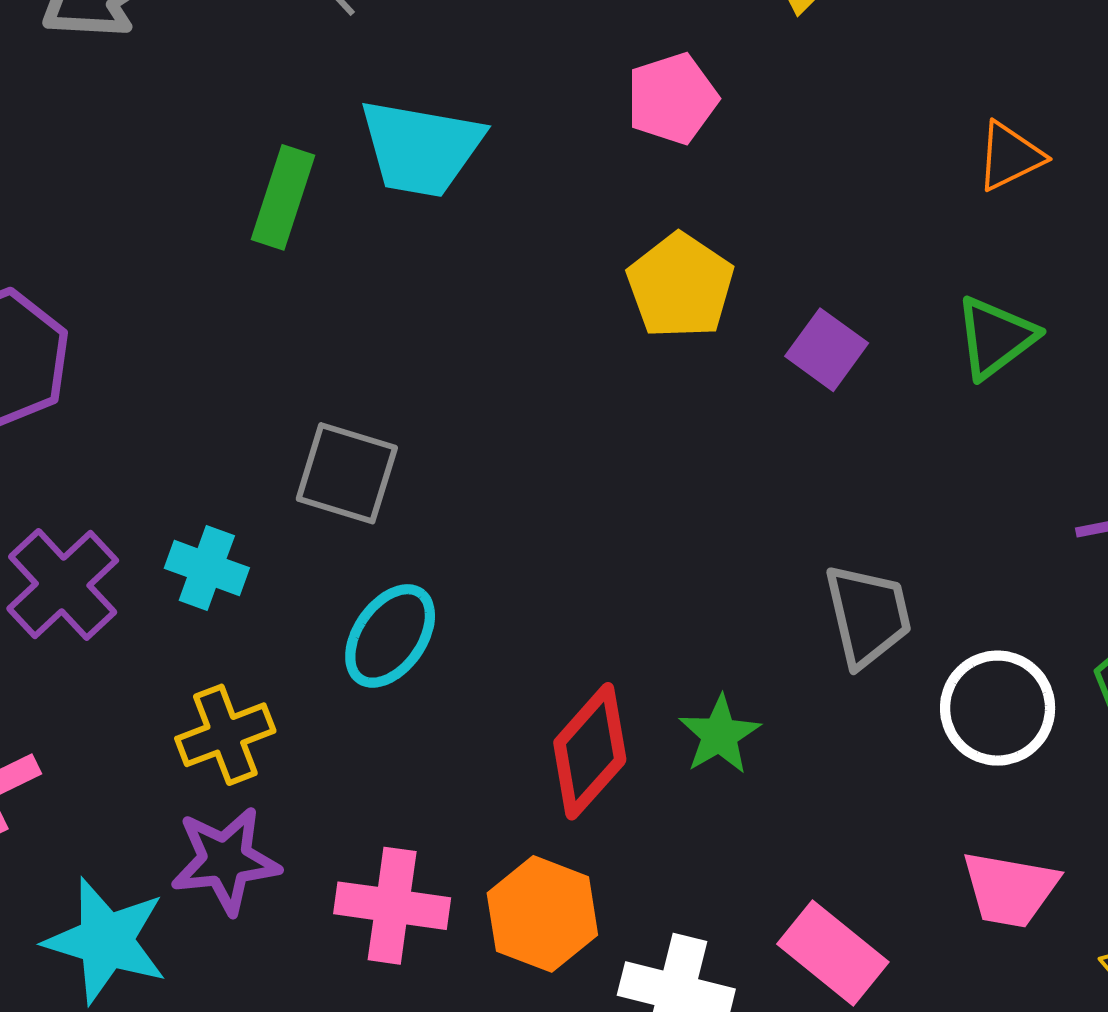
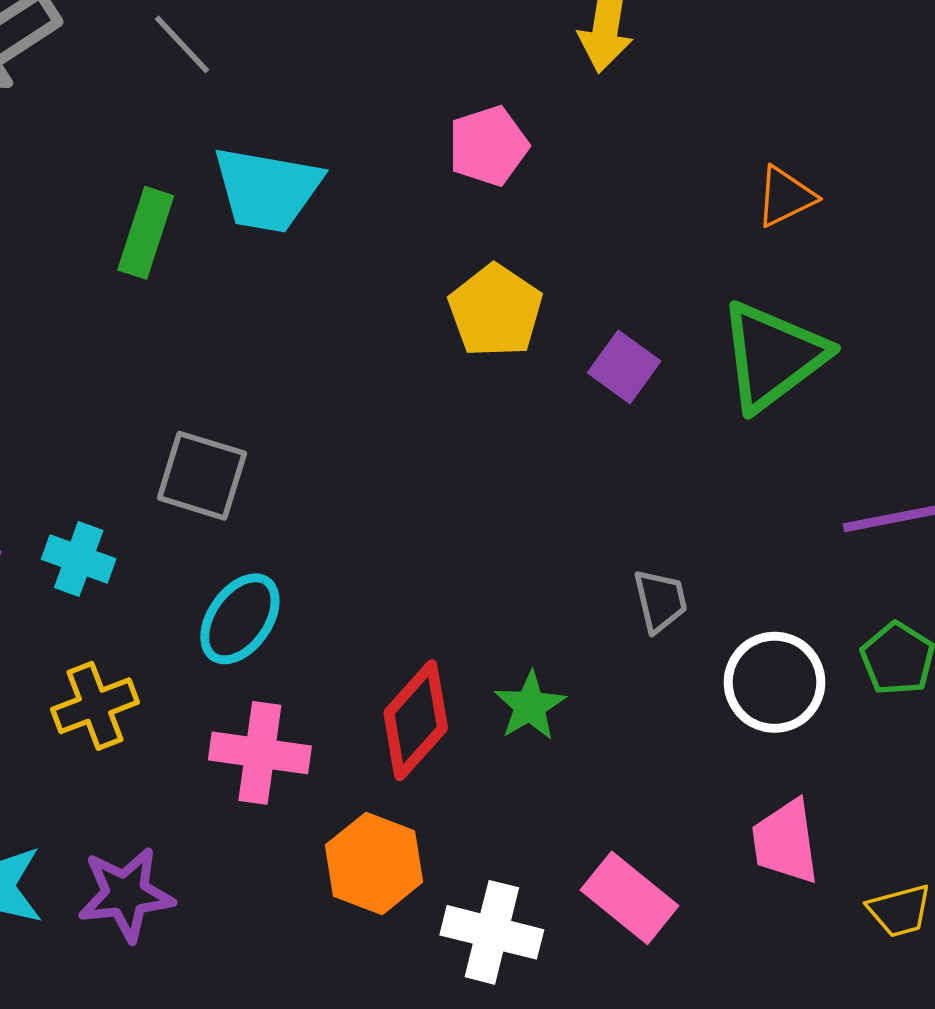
green triangle: (995, 337) -> (773, 356), size x1.5
gray trapezoid: (868, 615) -> (660, 601), size x0.7
purple star: (225, 860) -> (126, 894), moved
pink trapezoid: (1010, 889) -> (785, 842), turned 72
pink cross: (392, 906) -> (260, 753), moved

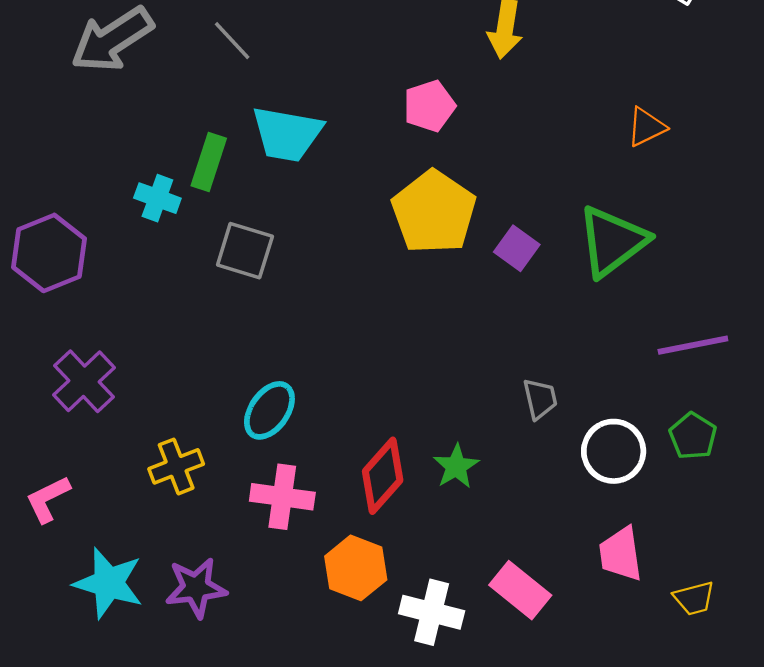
orange triangle: (785, 197) -> (646, 127), moved
yellow pentagon: (495, 311) -> (434, 212), size x1.4
gray square: (202, 476) -> (245, 251), moved
cyan cross: (79, 559) -> (157, 198), moved

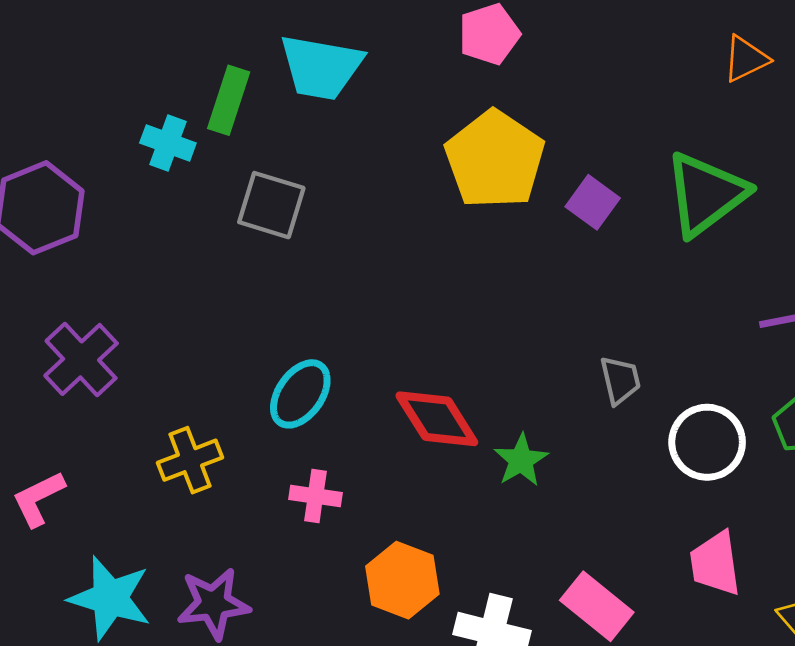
red diamond: (383, 476) -> (437, 419), moved, turned -74
pink cross: (282, 497) -> (315, 496), size x0.7

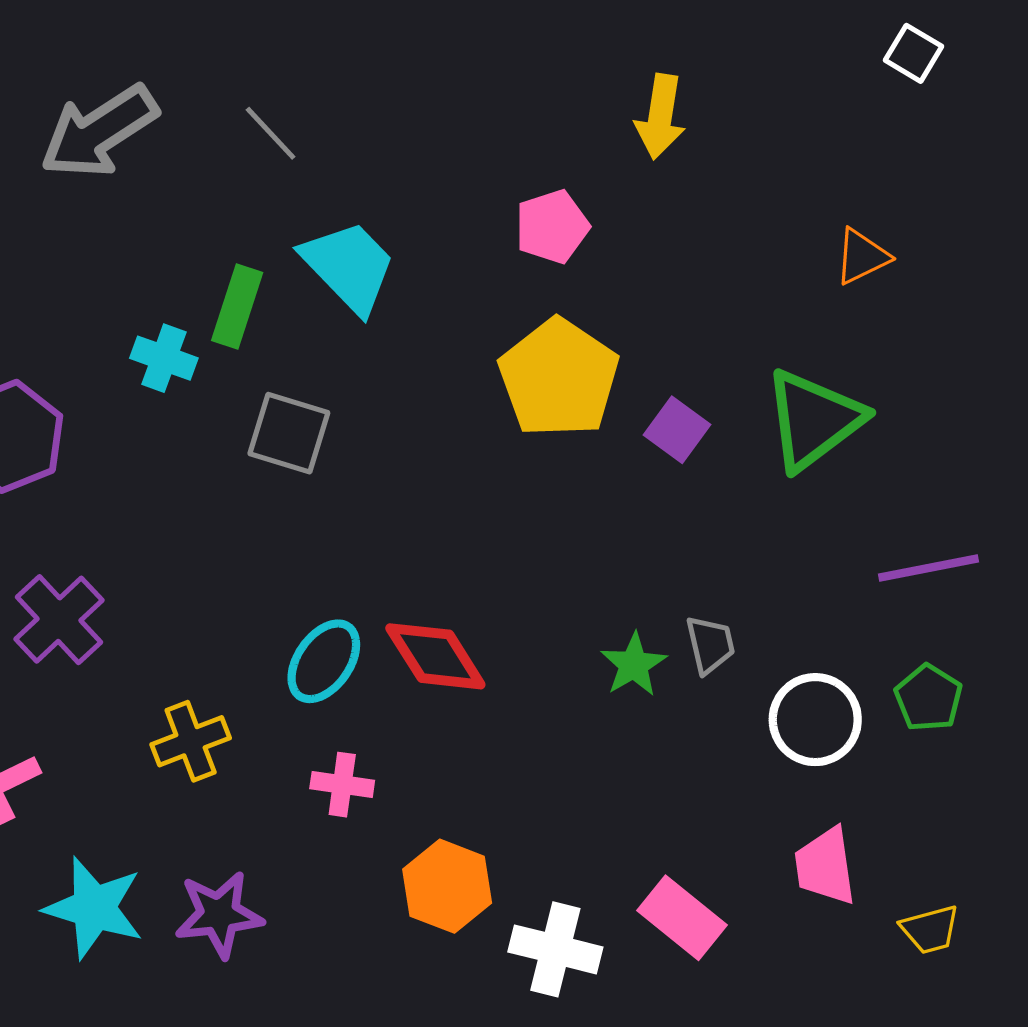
cyan trapezoid: (321, 67) -> (349, 267), turned -144
red diamond: (437, 419) -> (435, 656), moved
green star: (521, 460) -> (634, 665), moved

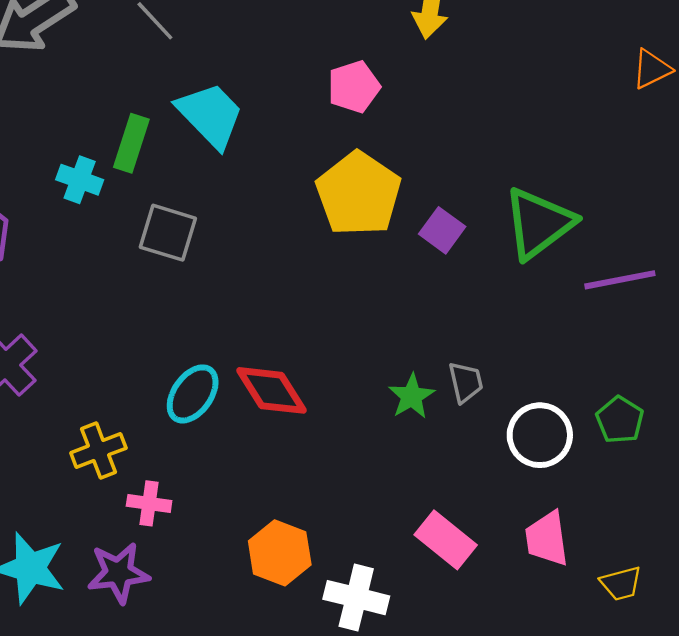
orange triangle: (862, 257) -> (652, 69), moved
purple line: (928, 568) -> (620, 280), moved
pink cross: (342, 785) -> (149, 503), moved
pink rectangle: (682, 918) -> (446, 540), moved

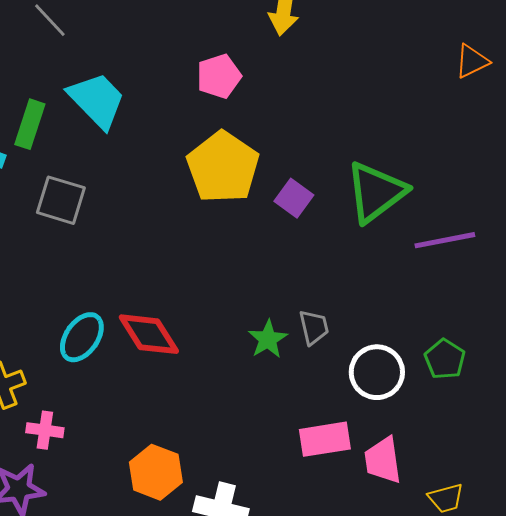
pink rectangle: (446, 540) -> (325, 439), moved, turned -48

